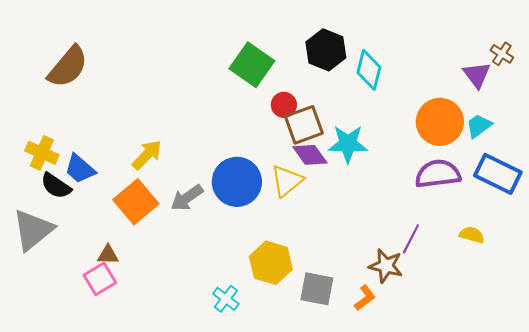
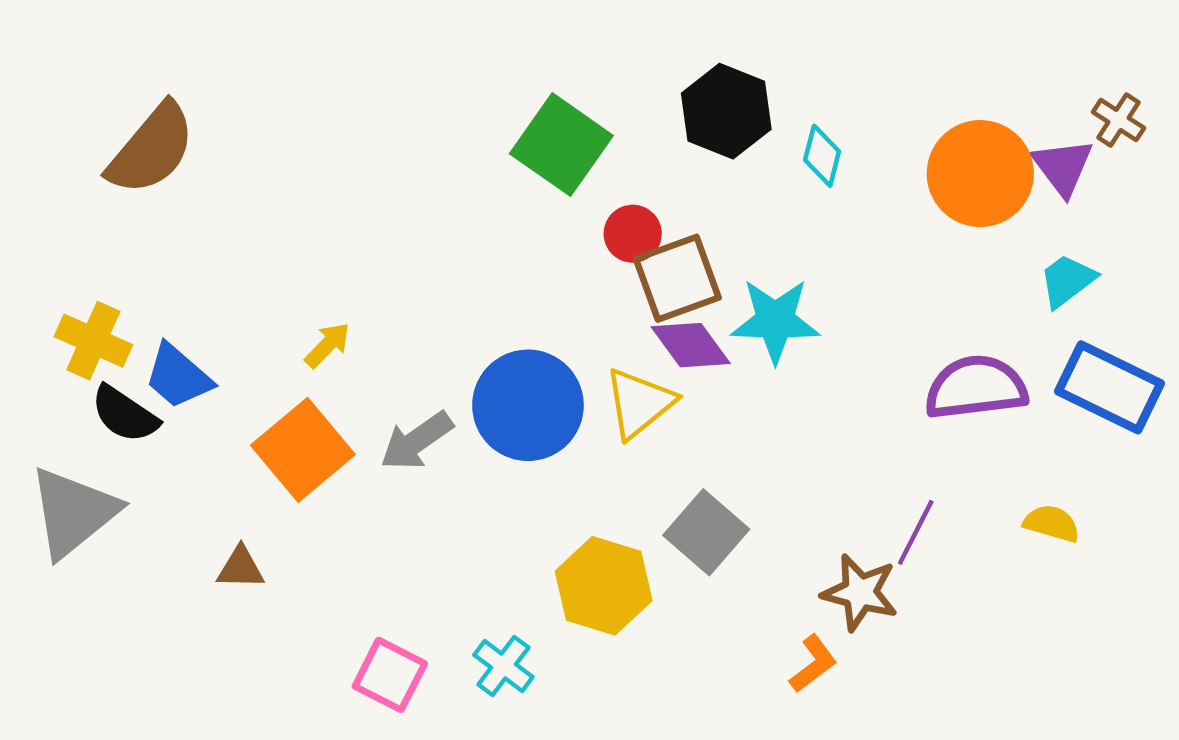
cyan diamond: (369, 70) -> (822, 156), size x0.7
orange circle: (440, 122) -> (980, 174), moved
yellow arrow: (147, 155) -> (327, 345), size x0.7
pink square: (100, 279) -> (390, 675), moved, turned -32
gray square: (317, 289) -> (706, 532), moved, turned 30

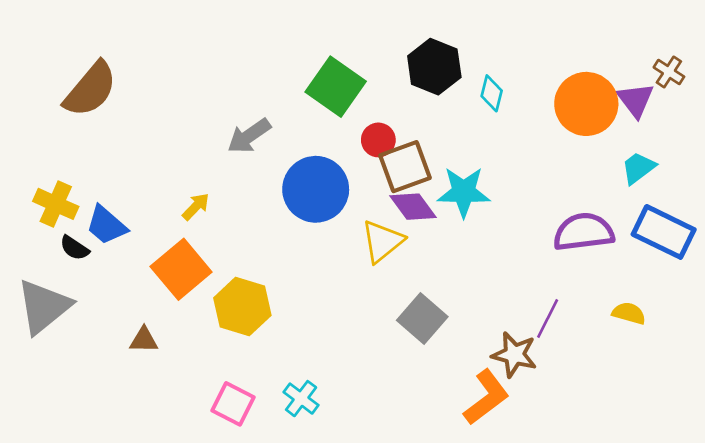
blue circle: (528, 405) -> (316, 189), moved
black semicircle: (125, 414) -> (74, 248), size x0.7
gray arrow: (417, 441) -> (249, 136), moved
yellow hexagon: (604, 586) -> (242, 307), moved
orange L-shape: (813, 664) -> (486, 397), size x1.6

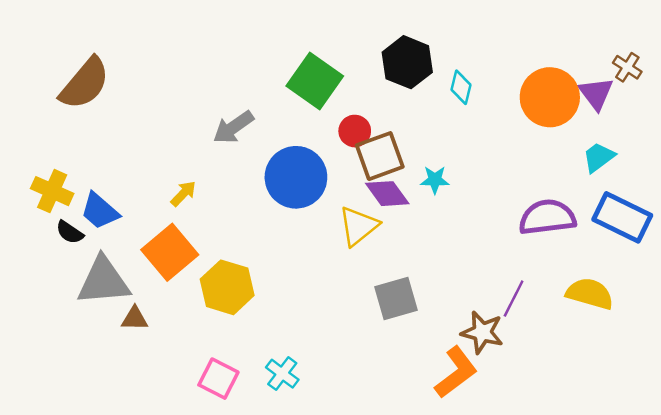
cyan star: (464, 192) -> (435, 180), size x0.6
gray triangle: (44, 307) -> (103, 281), moved, turned 34
yellow semicircle: (629, 313) -> (590, 294), size x1.5
gray square: (422, 319) -> (396, 299), turned 33

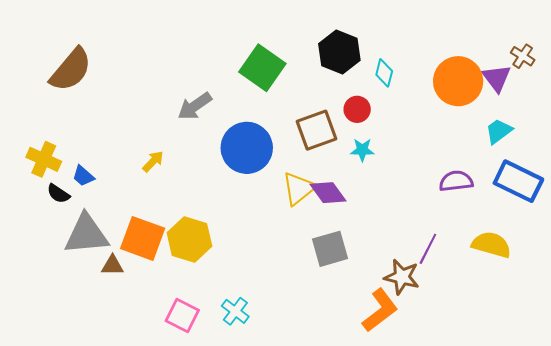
red circle: (355, 131) -> (357, 109), moved
purple diamond: (387, 194) -> (328, 193), moved
blue trapezoid: (100, 211) -> (83, 176), size x0.7
purple semicircle: (547, 217) -> (456, 181), size x0.7
orange square: (170, 252) -> (143, 238), moved, turned -30

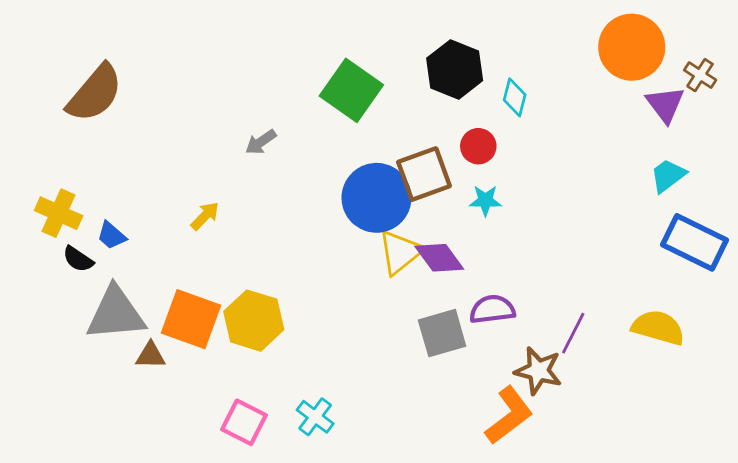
orange circle: (458, 81) -> (632, 47), moved
gray arrow: (195, 106) -> (261, 142), size x0.7
blue circle: (247, 148) -> (377, 198), moved
purple semicircle: (456, 181) -> (492, 309), moved

